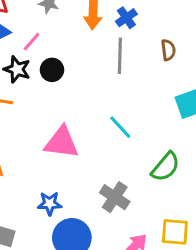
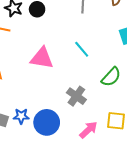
blue star: (50, 204) -> (21, 116), moved

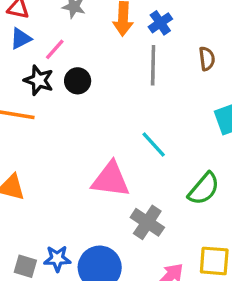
pink triangle: (42, 58) -> (111, 179), moved

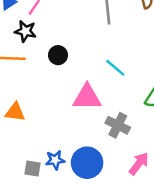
black circle: (78, 81) -> (58, 55), moved

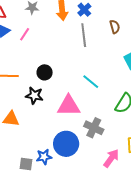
black star: (25, 31) -> (34, 96), moved
blue circle: (87, 163) -> (66, 144), moved

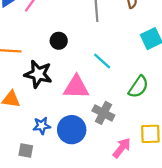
black circle: (45, 72) -> (59, 41), moved
black star: (34, 96) -> (38, 74), size x1.4
blue star: (44, 157) -> (42, 126), moved

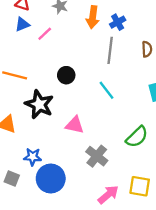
cyan line: (102, 61) -> (107, 90), moved
pink triangle: (76, 87) -> (75, 125), size x0.7
blue circle: (72, 130) -> (51, 179), moved

